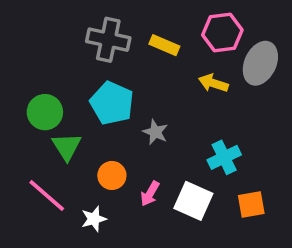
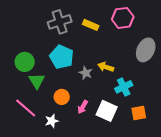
gray cross: (108, 40) -> (60, 22), turned -30
gray ellipse: (260, 63) -> (146, 50), moved
yellow arrow: (213, 83) -> (106, 67), moved

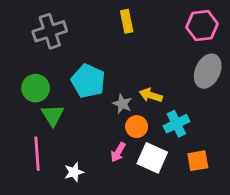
pink hexagon: (123, 18) -> (202, 26), moved
gray cross: (60, 22) -> (50, 31), moved
yellow rectangle: (91, 25) -> (127, 21), moved, turned 56
orange circle: (62, 97) -> (137, 127), moved
pink line: (26, 108) -> (37, 154), turned 45

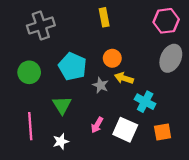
green triangle: (53, 115) -> (62, 105), moved
cyan cross: (176, 124) -> (145, 102), turned -36
orange circle: (137, 127) -> (112, 58), moved

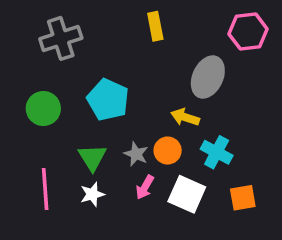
orange circle: (112, 58) -> (168, 151), moved
gray ellipse: (171, 58) -> (208, 77), moved
gray star: (101, 85) -> (136, 154), moved
white star: (61, 141) -> (92, 194), moved

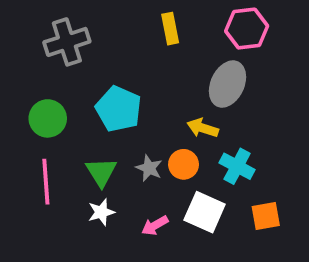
pink hexagon: (248, 31) -> (247, 29), moved
pink arrow: (145, 187) -> (155, 226), moved, turned 30
pink line: (45, 189) -> (46, 182), moved

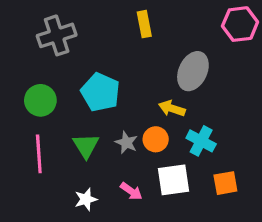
pink hexagon: (247, 29) -> (240, 24), moved
white star: (101, 212) -> (86, 199), moved
white square: (205, 212) -> (173, 180), turned -32
pink arrow: (155, 226) -> (131, 191), turned -115

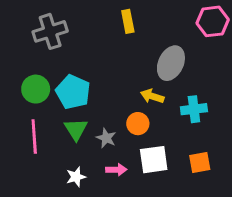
cyan pentagon: (100, 92) -> (73, 92), moved
cyan cross: (201, 141) -> (194, 109), moved, turned -35
gray star: (126, 143) -> (106, 138), moved
pink arrow: (131, 191) -> (116, 170), turned -36

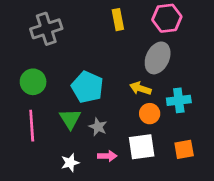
pink hexagon: (213, 21) -> (167, 18), moved
cyan pentagon: (73, 92) -> (87, 87), moved
orange circle: (138, 124) -> (150, 114), moved

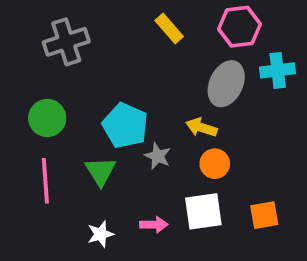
yellow rectangle: (118, 20) -> (169, 29), turned -30
cyan cross: (179, 100) -> (278, 70), moved
gray star: (98, 127) -> (158, 156), moved

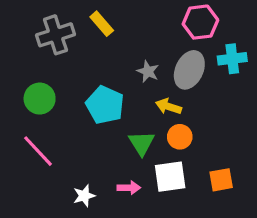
yellow rectangle: (169, 29) -> (102, 24), moved
gray star: (158, 156) -> (148, 71), moved
green triangle: (101, 171) -> (142, 143), moved
pink line: (45, 181) -> (38, 151), turned -39

